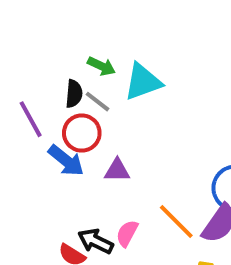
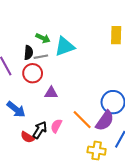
gray line: (98, 102) -> (41, 57), turned -48
blue arrow: (66, 161) -> (16, 109), moved
black arrow: (96, 241) -> (40, 130), turned 96

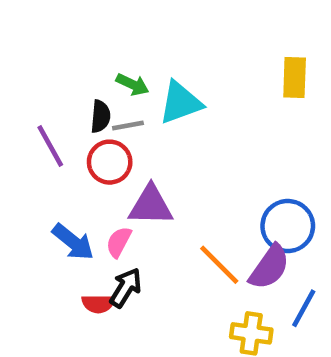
purple triangle: (51, 93) -> (151, 205), size x1.5
pink semicircle: (56, 126) -> (119, 242), moved
red semicircle: (27, 137) -> (98, 304), turned -32

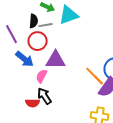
blue arrow: (73, 242) -> (25, 59), moved
orange line: (219, 265) -> (95, 76), moved
black arrow: (126, 288) -> (45, 96), turned -66

